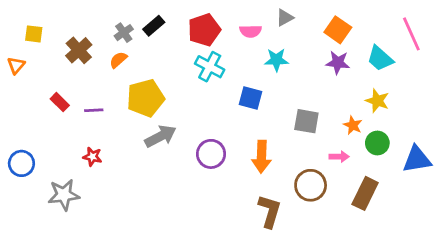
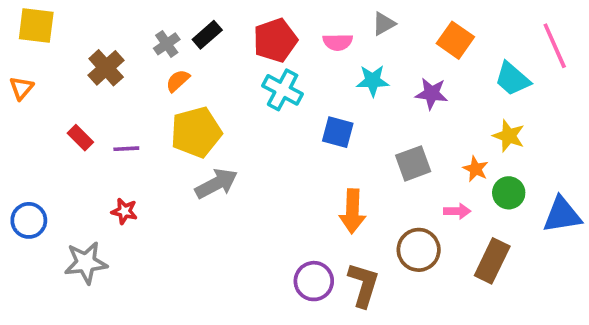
yellow square: (34, 34) -> (36, 26), moved, size x1.5
orange semicircle: (118, 60) -> (178, 81), moved
purple star: (338, 63) -> (431, 94), moved
gray square: (306, 121) -> (413, 163), turned -30
purple circle: (211, 154) -> (314, 281), moved

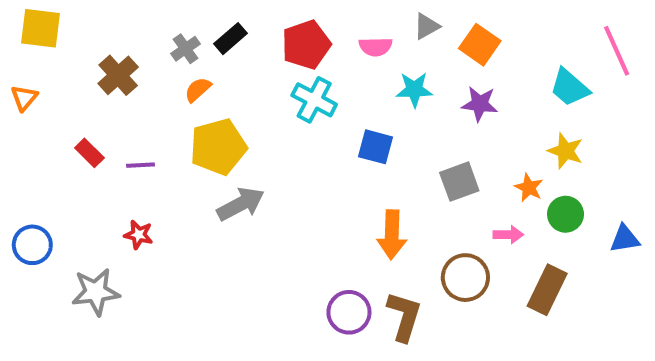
orange square: (455, 40) -> (480, 45), moved
blue triangle: (562, 215) -> (625, 239), size x0.7

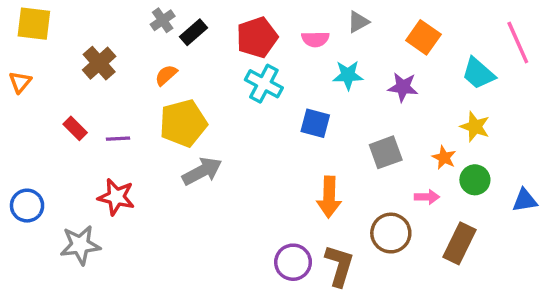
orange square: (480, 45) -> (423, 37), moved
gray cross: (186, 49) -> (163, 20), moved
red star: (139, 235) -> (116, 197), size x1.5

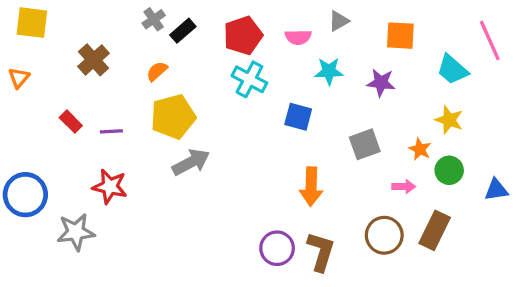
orange square: (423, 37) -> (400, 36), turned -32
blue circle: (27, 206) -> (25, 195), size x1.4
brown circle: (391, 233) -> (384, 235), moved

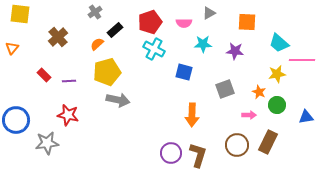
black rectangle: (183, 31) -> (115, 30), moved
pink line: (490, 40) -> (302, 60), moved, turned -65
yellow star: (449, 120) -> (277, 74), turned -30
gray arrow: (191, 162) -> (118, 100), turned 40

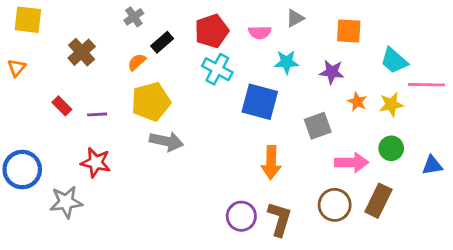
blue square: (184, 72) -> (260, 102), size x1.5
orange star: (259, 92) -> (357, 102), moved
pink arrow: (249, 115) -> (352, 162), size x1.6

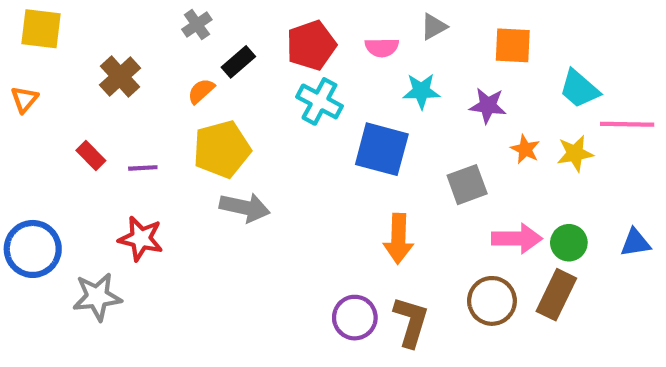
green circle: (391, 148) -> (569, 243), moved

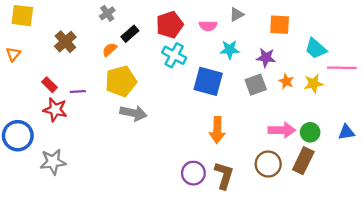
gray square: (467, 185) -> (256, 85), moved
red star: (141, 239) -> (55, 110), moved

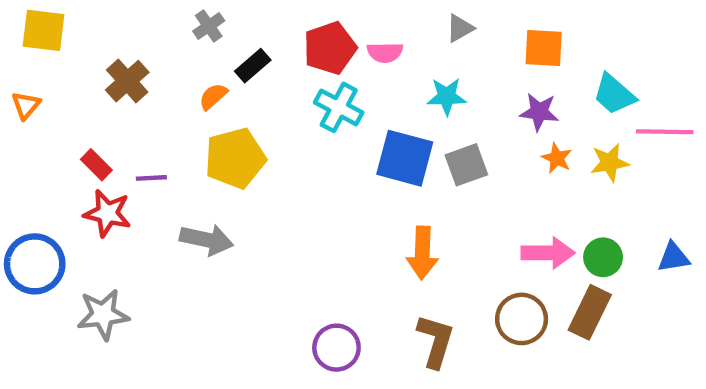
pink semicircle: (208, 26) -> (385, 52), moved
purple star: (266, 58) -> (539, 112), moved
gray square: (256, 85) -> (466, 165), moved
gray arrow: (133, 113) -> (207, 240), moved
purple circle: (193, 173) -> (336, 348), moved

